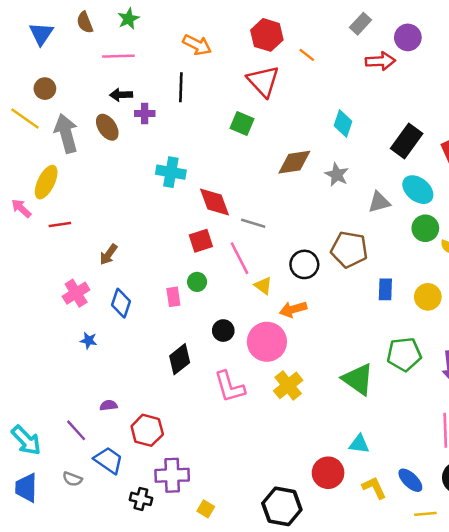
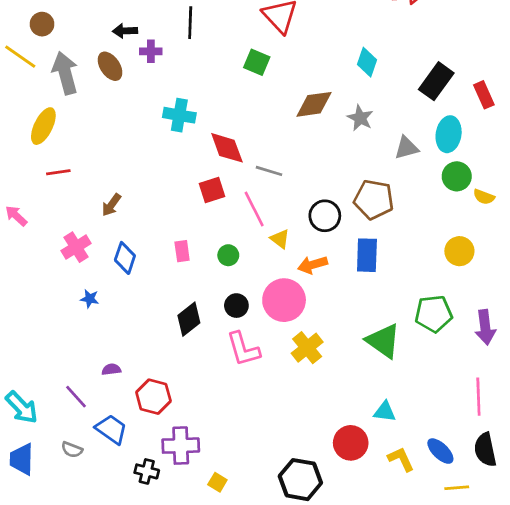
cyan ellipse: (418, 190) -> (449, 134), turned 60
pink arrow: (21, 208) -> (16, 216), moved
green circle: (197, 282) -> (228, 255), moved
blue rectangle: (385, 289) -> (367, 255), moved, size x1.4
black circle: (223, 331) -> (236, 306), moved

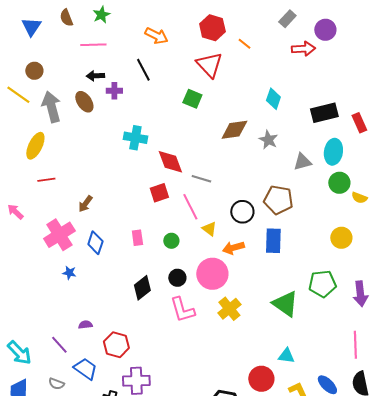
black line: (190, 23) -> (143, 70), turned -30
black rectangle: (436, 81) -> (324, 113), turned 40
pink cross: (76, 247) -> (59, 235), size x1.4

